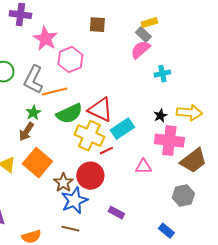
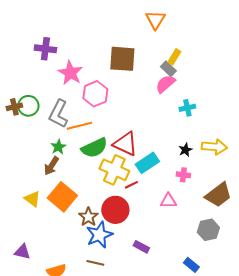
yellow rectangle: (149, 23) -> (174, 57), turned -42
brown square: (97, 25) -> (122, 59), size x1.6
pink cross: (169, 141) -> (183, 175), moved, size x0.5

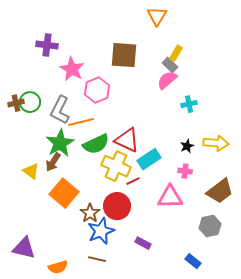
green star: (58, 147) -> (60, 143), size x1.8
yellow triangle: (32, 199) -> (31, 171), moved
pink triangle: (168, 201) -> (170, 197), size x1.5
purple triangle: (22, 252) -> (24, 248), size x1.4

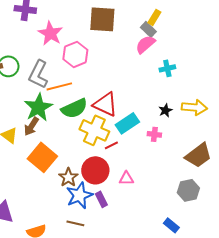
pink cross: (185, 171) -> (154, 134), moved
pink triangle: (170, 197) -> (126, 178), moved, size x0.6
purple rectangle: (143, 243) -> (101, 199), moved, turned 35

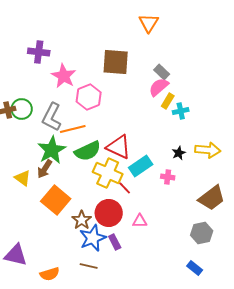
yellow rectangle: (154, 17) -> (168, 101), moved
red line: (111, 145) -> (125, 188), turned 72
blue rectangle: (171, 225) -> (195, 268), moved

